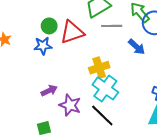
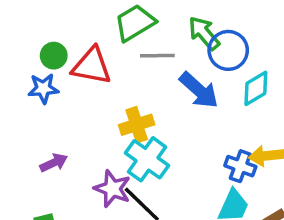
red triangle: (72, 32) -> (92, 66), turned 30
blue arrow: (137, 47) -> (199, 90), size x1.4
purple star: (70, 105) -> (112, 189), moved

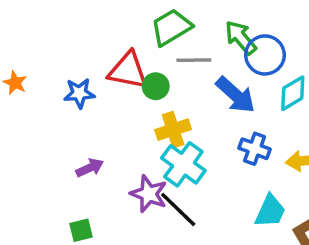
green circle: (54, 56) -> (156, 86), moved
blue cross: (240, 166) -> (255, 149), moved

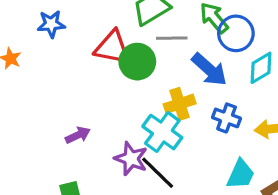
green circle: (156, 86) -> (137, 62), size x1.5
blue star: (79, 93) -> (51, 24), moved
yellow cross: (173, 130) -> (180, 104), moved

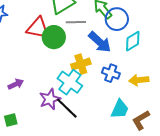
purple star: (131, 159) -> (50, 99), turned 30

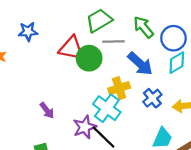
blue circle: (117, 19) -> (173, 38), moved
blue cross: (111, 73) -> (152, 98), turned 30
purple arrow: (16, 84) -> (47, 110), turned 77

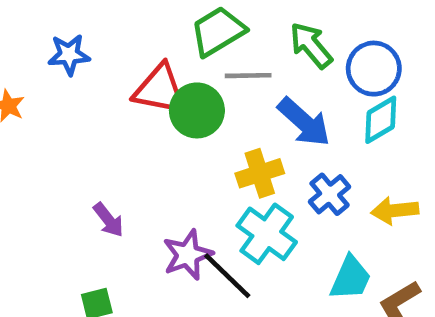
cyan cross: (107, 108) -> (267, 234), moved

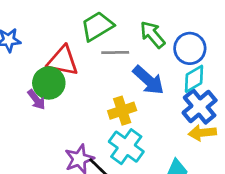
green circle: (197, 110) -> (49, 83), moved
blue cross: (330, 194) -> (200, 106), moved, size x1.4
purple arrow: (108, 220) -> (36, 100), moved

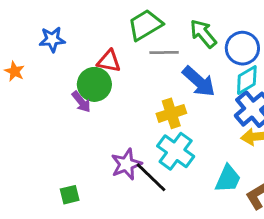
red triangle: (63, 61) -> (109, 61), size x0.7

